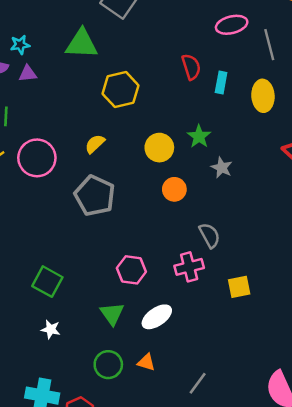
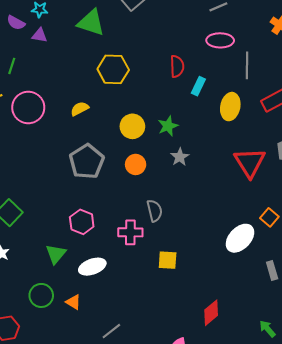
gray pentagon: (95, 196) -> (87, 161), moved

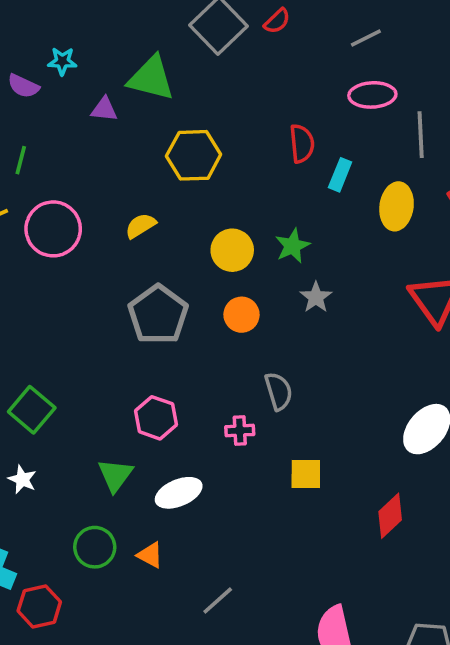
purple triangle: (40, 35) -> (104, 109), moved
pink cross: (130, 232) -> (240, 431), size x0.7
red diamond: (211, 313) -> (390, 516), moved

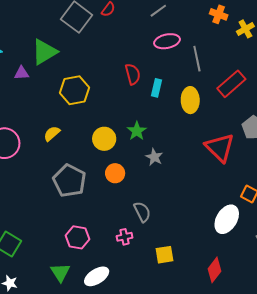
green triangle: (151, 78) -> (44, 52), turned -36

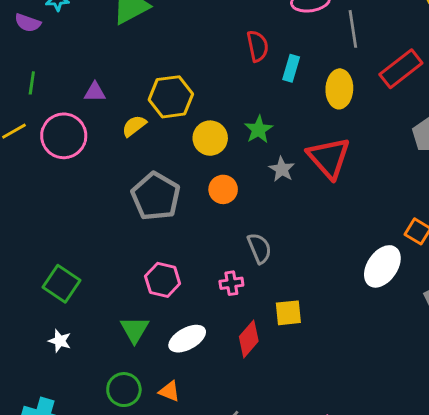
purple triangle: (22, 73) -> (95, 92), moved
yellow hexagon: (75, 90) -> (171, 97), moved
red triangle: (220, 148) -> (329, 158), moved
red diamond: (214, 270) -> (249, 339), moved

